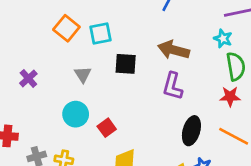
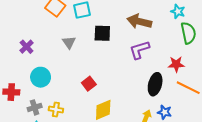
purple L-shape: (173, 86) -> (139, 50), turned 60
red star: (230, 97) -> (176, 64), moved
cyan circle: (76, 114) -> (41, 77), moved

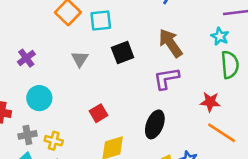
brown arrow: (139, 21) -> (171, 43), turned 35
black square: (102, 33) -> (123, 52), turned -30
black ellipse: (155, 84) -> (155, 124), moved

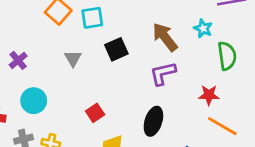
cyan star: (220, 36) -> (203, 28), moved

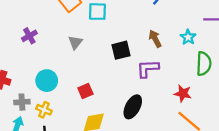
brown arrow: (165, 37) -> (155, 39), size x0.7
black square: (116, 49) -> (121, 50), moved
cyan circle: (34, 101) -> (47, 81), moved

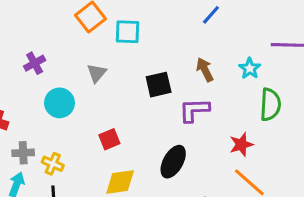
cyan circle: (47, 81) -> (59, 103), moved
red star: (183, 93) -> (241, 145), turned -30

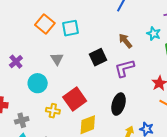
red square: (109, 139) -> (75, 99), size x1.6
yellow cross: (53, 164) -> (53, 111), moved

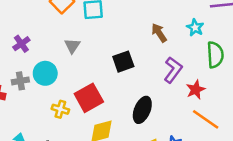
black square: (98, 57) -> (123, 62), moved
purple L-shape: (124, 68) -> (173, 70), moved, turned 135
gray cross: (22, 120) -> (20, 81), moved

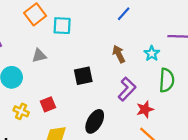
gray triangle: (72, 46) -> (39, 56), turned 35
red square: (89, 98) -> (48, 104), size x0.6

